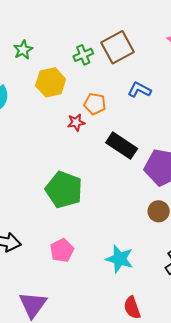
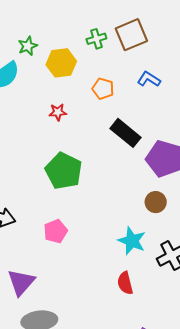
green star: (23, 50) -> (28, 46), moved
red star: (76, 122) -> (58, 112), moved
cyan star: (120, 259) -> (132, 241), moved
red semicircle: (132, 308) -> (125, 283), moved

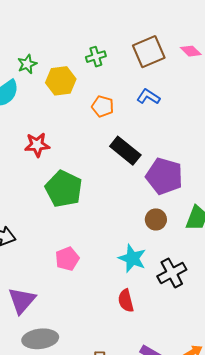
brown square: (131, 35) -> (149, 52), moved
red star: (58, 112) -> (37, 145), moved, size x1.4
pink pentagon: (56, 231) -> (67, 259), moved

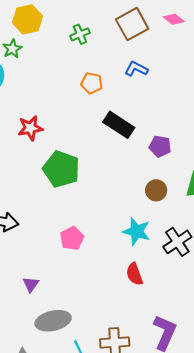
yellow hexagon: (61, 81) -> (27, 19), moved
purple pentagon: (164, 176) -> (160, 146), size x0.6
purple triangle: (22, 300) -> (31, 284), size x0.6

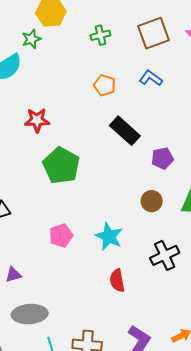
purple pentagon: (160, 146) -> (162, 158), turned -30
cyan star: (137, 231) -> (109, 236), moved
purple triangle: (31, 284) -> (13, 275), turned 30

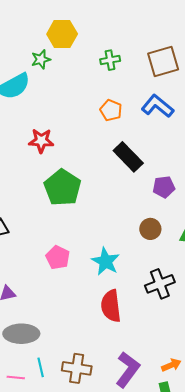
blue L-shape: (151, 78) -> (157, 106), size x1.4
pink pentagon: (61, 236) -> (58, 257), turned -30
red semicircle: (117, 281) -> (111, 306), size x1.4

